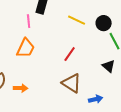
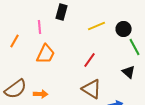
yellow line: (77, 20) -> (97, 26), turned -48
pink line: (29, 21) -> (40, 27), moved

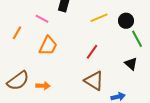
pink line: (40, 27) -> (42, 19), turned -56

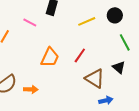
black circle: (126, 21) -> (115, 15), moved
orange trapezoid: (48, 46) -> (50, 57), moved
brown triangle: (94, 81) -> (95, 78), moved

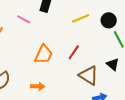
black circle: (115, 15) -> (109, 20), moved
orange arrow: (31, 89) -> (38, 86), moved

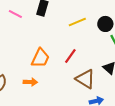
pink line: (24, 19) -> (15, 14), moved
orange arrow: (38, 86) -> (30, 82), moved

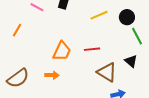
red line: (70, 56) -> (92, 49), turned 49

